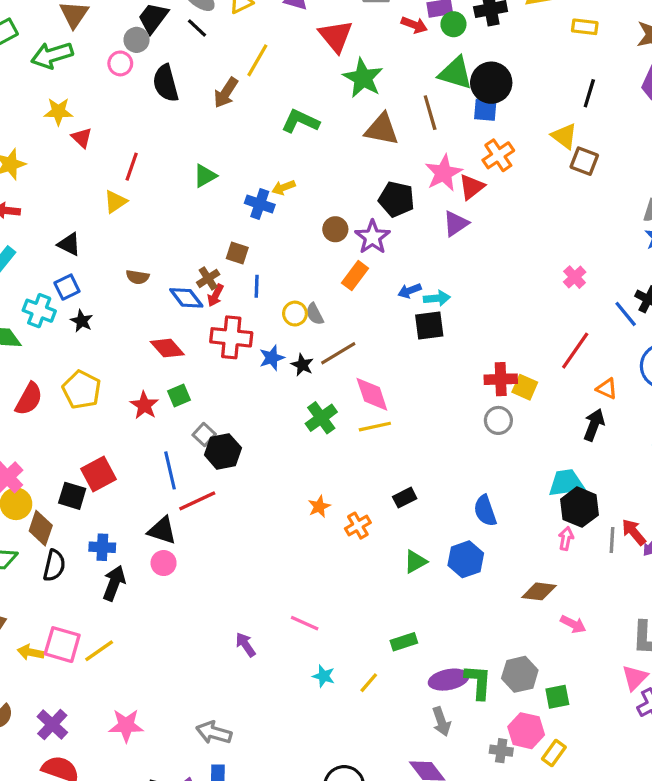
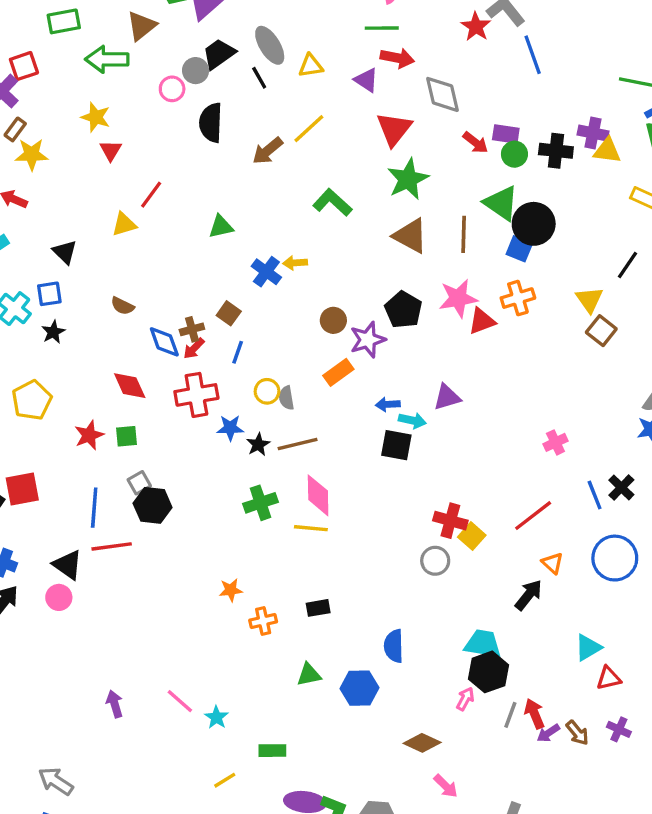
purple triangle: (456, 224) -> (447, 397), moved
red cross: (231, 337) -> (196, 395), turned -33
cyan star: (324, 676) -> (216, 717), moved

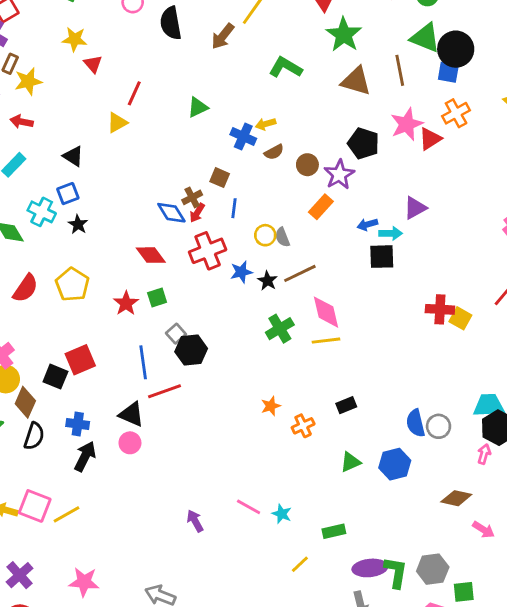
brown semicircle: (122, 306) -> (274, 152), moved, turned -42
gray circle: (435, 561) -> (439, 426), moved

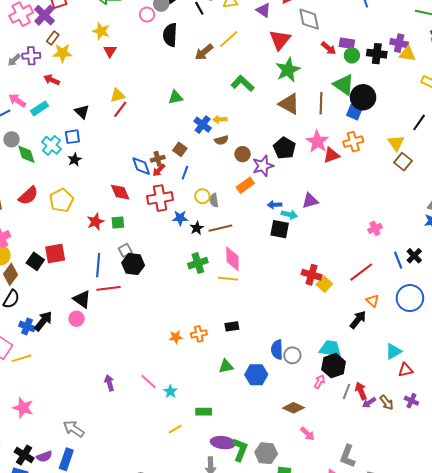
red line: (134, 93) -> (120, 109), moved
pink star: (407, 124) -> (317, 142), turned -30
orange star: (271, 406) -> (176, 337), moved
blue cross: (78, 424) -> (27, 326), moved

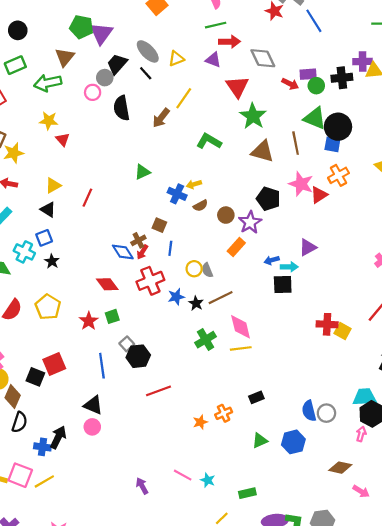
yellow triangle: (118, 95) -> (53, 185), moved
red line: (108, 288) -> (159, 391), moved

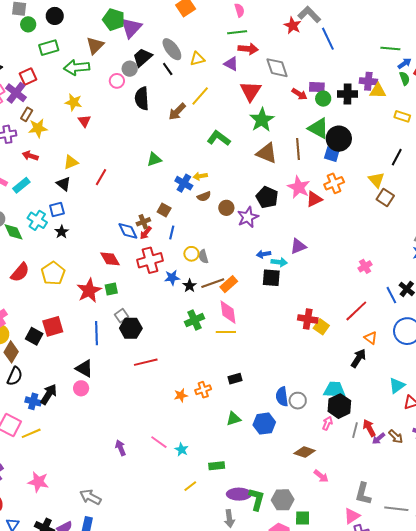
orange rectangle: (236, 247) -> (229, 284), moved
red star: (89, 321) -> (89, 291), size x1.4

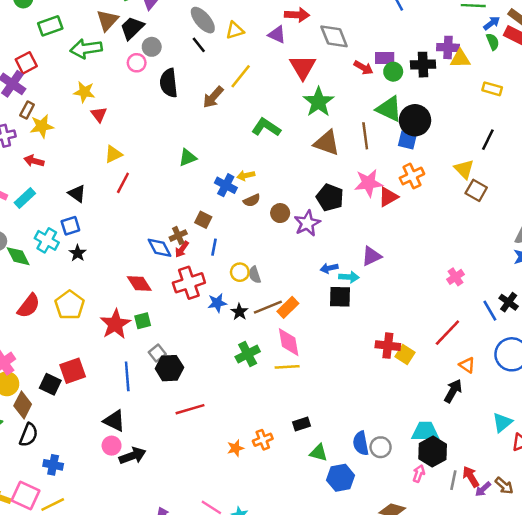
black trapezoid: (142, 57) -> (132, 28), moved
yellow triangle: (71, 162) -> (113, 154), moved
pink star: (299, 187) -> (368, 183), turned -30
black arrow: (49, 394) -> (133, 456), moved, turned 40
green triangle: (233, 419) -> (319, 453), moved, turned 35

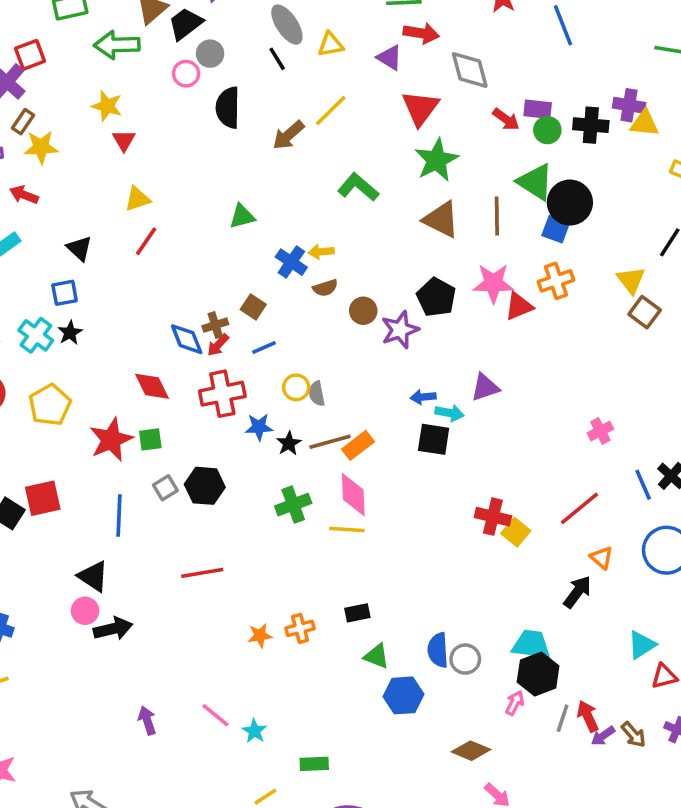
cyan cross: (47, 240) -> (36, 335), moved
blue line: (214, 247) -> (264, 348), turned 49
black hexagon: (169, 368) -> (205, 486), moved

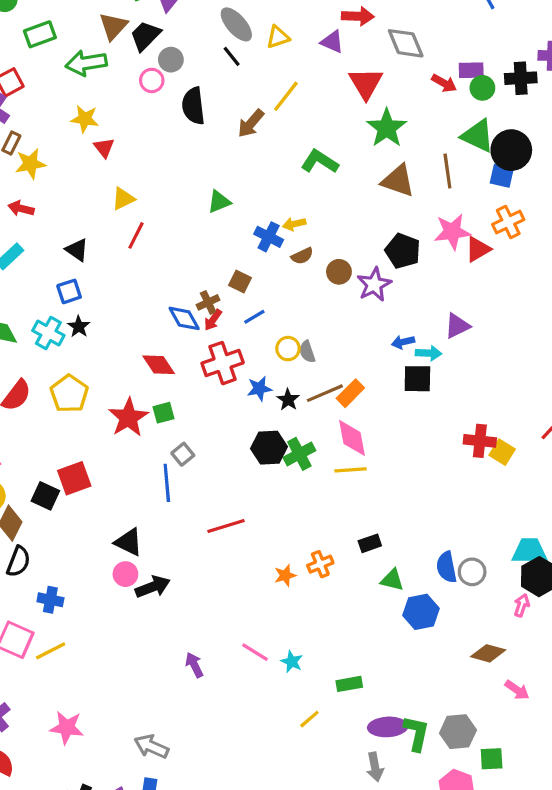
black hexagon: (205, 486) -> (269, 448), moved
blue line: (119, 515) -> (167, 483), moved

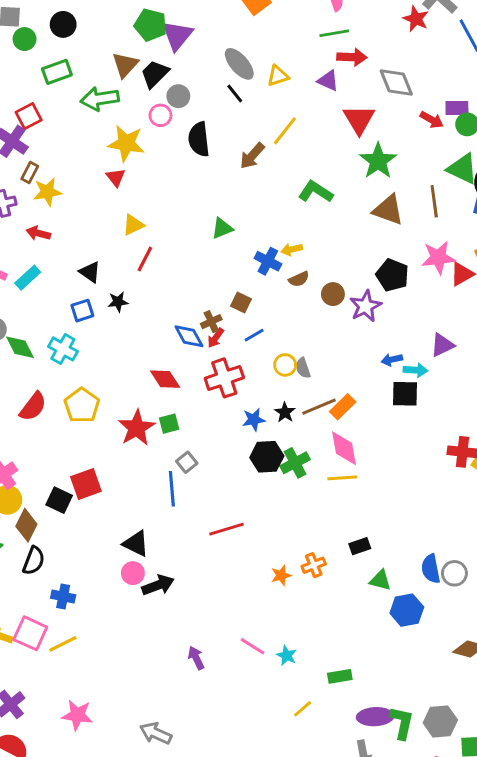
yellow star: (85, 119) -> (126, 143), moved, size x1.4
black star: (79, 327) -> (118, 302), moved, turned 30
blue star: (259, 389) -> (254, 420), moved

